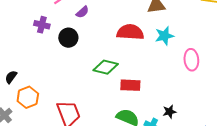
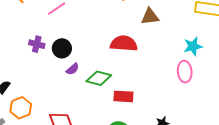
purple semicircle: (82, 12) -> (73, 69), moved
purple cross: (42, 25) -> (37, 44), moved
cyan star: (164, 36) -> (193, 46), moved

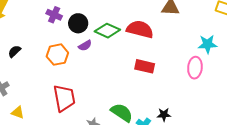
green diamond: (99, 78) -> (107, 31), moved
red rectangle: (123, 96) -> (145, 66), moved
orange hexagon: (21, 108) -> (57, 55), moved

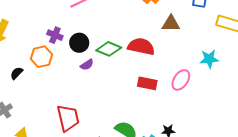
orange hexagon: (57, 55) -> (41, 57), moved
pink ellipse: (195, 68) -> (181, 80), moved, turned 30

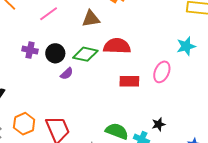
brown triangle: (171, 24) -> (91, 19), moved
orange hexagon: (41, 57) -> (24, 124), moved

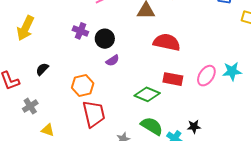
cyan star: (186, 46) -> (232, 71), moved
green diamond: (85, 54) -> (147, 94), moved
orange hexagon: (24, 124) -> (83, 86), moved

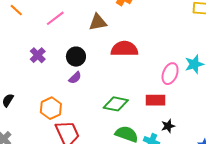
purple cross: (80, 31) -> (38, 55), turned 35
black circle: (105, 39) -> (76, 57), moved
red rectangle: (173, 79) -> (156, 100), moved

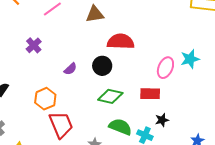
black circle: (76, 57) -> (102, 66), moved

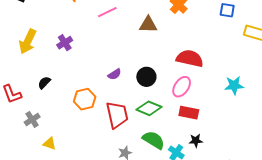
red semicircle: (121, 42) -> (190, 58), moved
purple cross: (34, 45) -> (65, 43), moved
pink ellipse: (165, 68) -> (182, 87), moved
red trapezoid: (61, 125) -> (117, 115), moved

